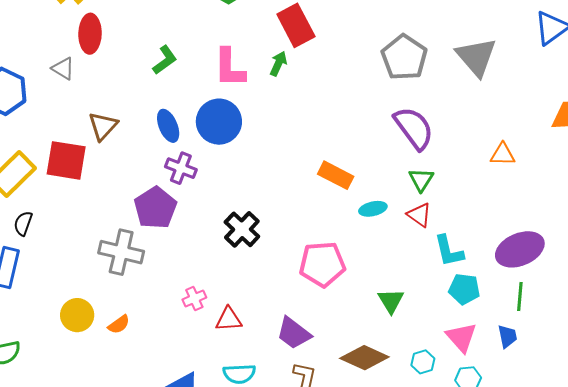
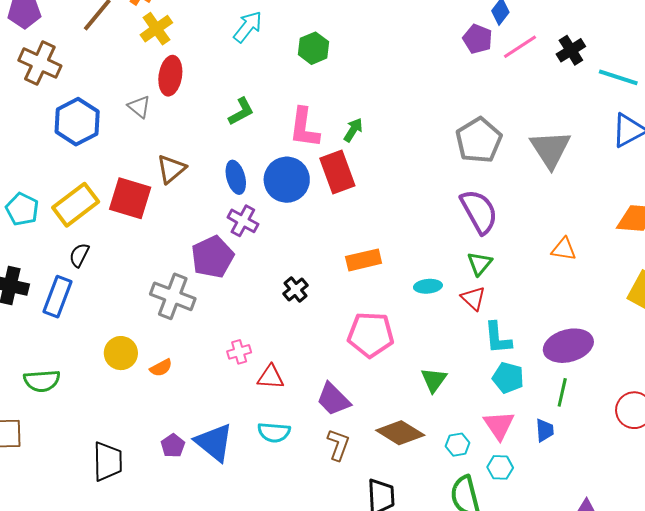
red rectangle: (296, 25) -> (337, 172), moved
orange rectangle: (336, 175) -> (364, 260), moved, turned -48
black cross: (242, 229) -> (295, 289), size x0.7

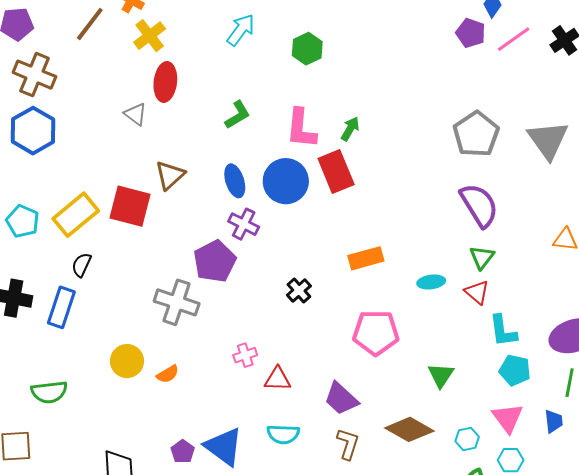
blue hexagon: (77, 122) -> (33, 131), moved

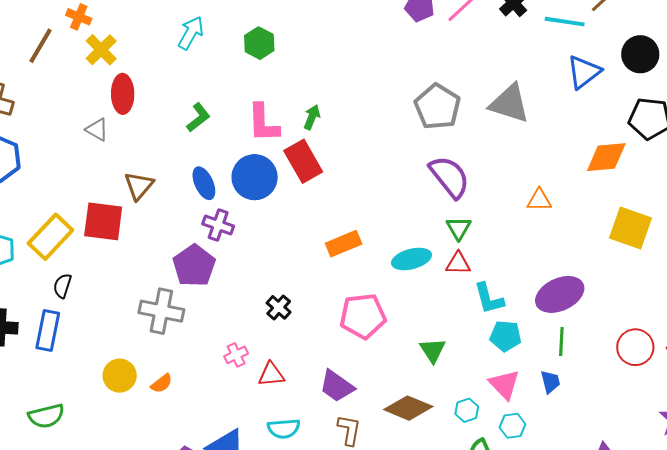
gray triangle: (548, 140) -> (510, 103), turned -30
cyan ellipse: (431, 282) -> (411, 259), size x1.4
black cross: (299, 291) -> (279, 307), moved
red triangle: (477, 292) -> (458, 263), turned -32

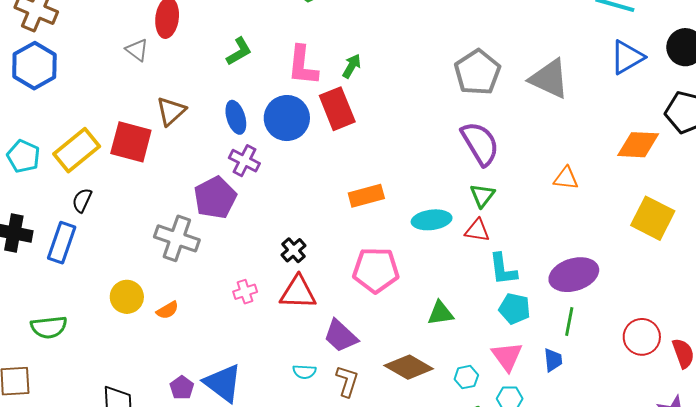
green triangle: (433, 350) -> (440, 313), turned 48
red triangle: (271, 374) -> (298, 292), moved, size x1.4
cyan semicircle: (284, 429) -> (304, 372), moved, size x0.7

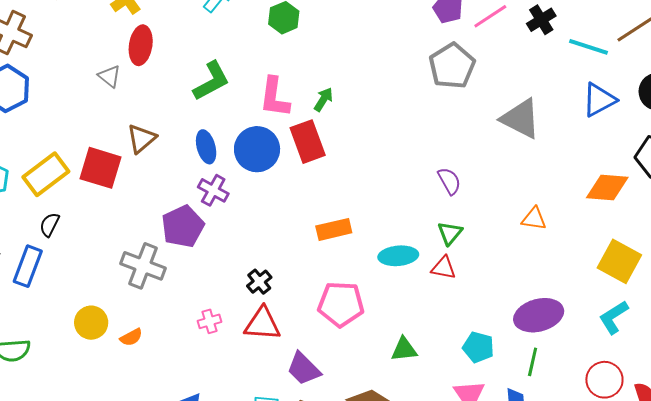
green L-shape: (239, 51) -> (211, 81), size x1.4
gray pentagon: (477, 72) -> (452, 66), moved
purple semicircle: (480, 143) -> (449, 181), size x0.6
cyan L-shape: (503, 269) -> (614, 317), moved, turned 63

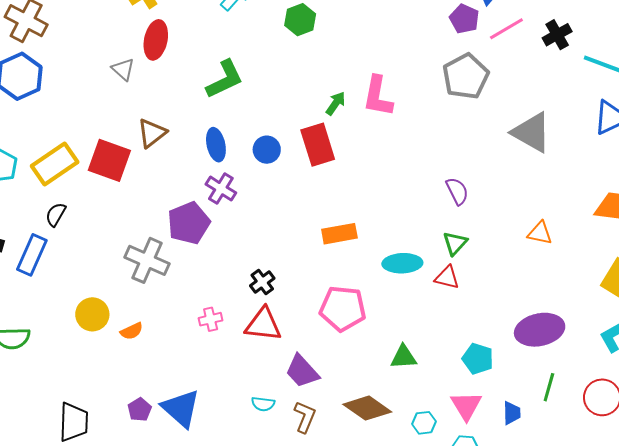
pink L-shape: (274, 97) -> (378, 96), moved
blue circle: (257, 149) -> (267, 150), size x0.6
green line: (533, 362) -> (549, 387), moved

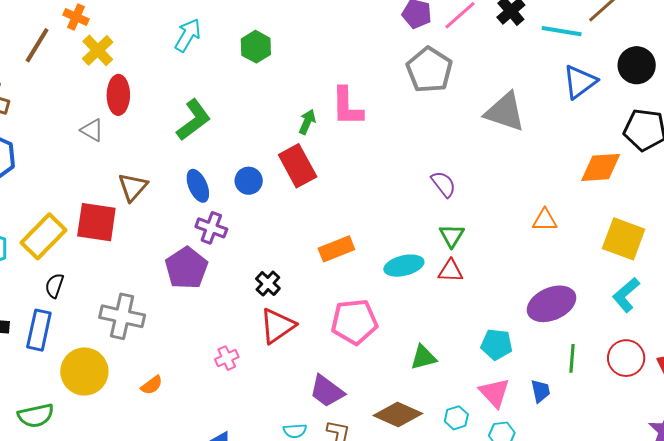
orange triangle: (540, 233) -> (545, 220), moved
gray cross: (147, 260) -> (122, 316), moved
black cross: (262, 282) -> (268, 284), moved
yellow circle: (92, 314) -> (84, 372), moved, size x1.4
red triangle: (263, 324) -> (277, 326), moved, turned -30

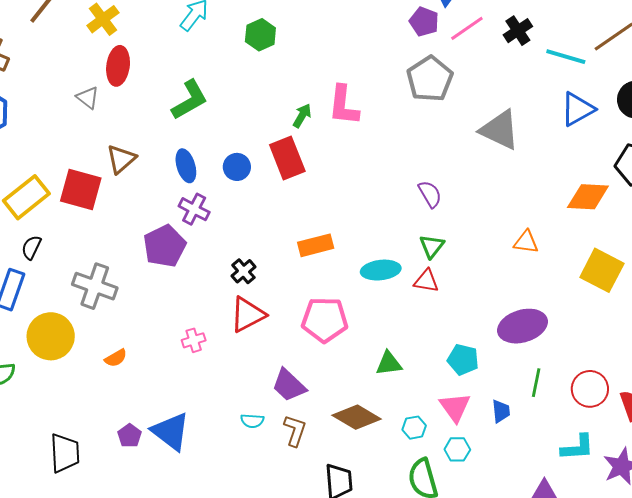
cyan L-shape: (626, 295) -> (577, 447), moved, turned -150

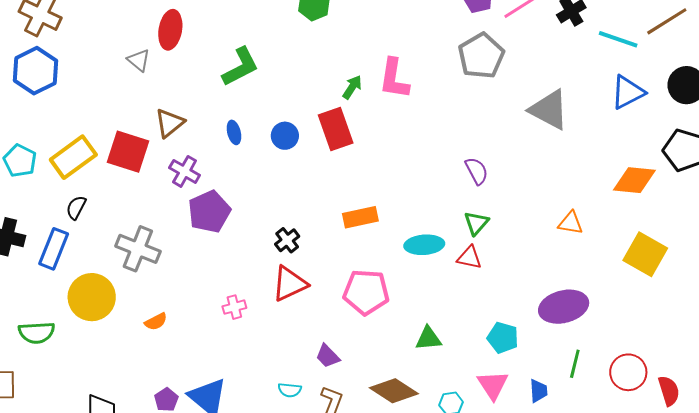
blue ellipse: (186, 166) -> (234, 132), size x0.7
purple cross: (194, 209) -> (185, 171), moved
purple trapezoid: (289, 385) -> (328, 356), size x0.7

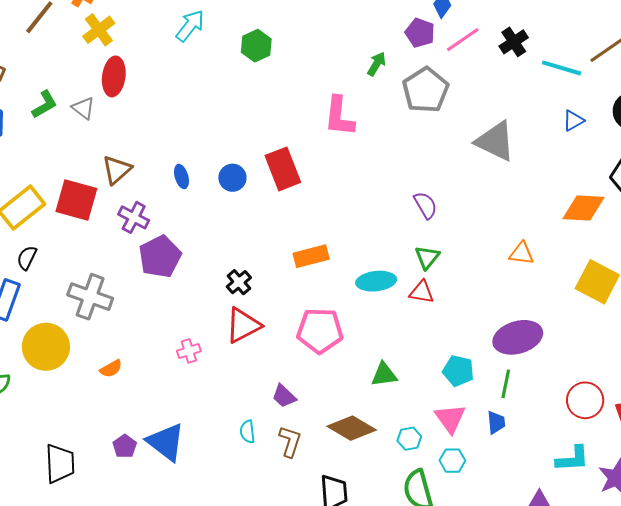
green L-shape: (241, 67) -> (44, 104), moved, size x0.7
green arrow: (352, 87) -> (377, 64), moved
blue triangle: (628, 92) -> (573, 121), size x0.6
green line: (575, 364) -> (506, 384), moved
cyan semicircle: (290, 390) -> (247, 432), turned 80

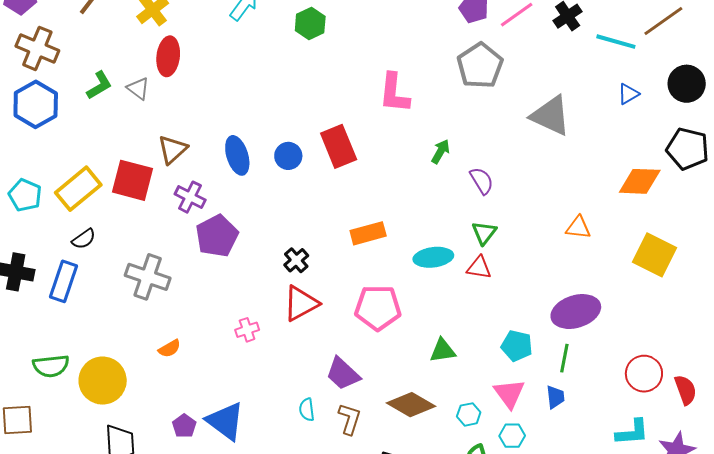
green arrow: (377, 64) -> (440, 151), moved
blue ellipse: (181, 176) -> (237, 155), size x1.6
black semicircle: (27, 258) -> (84, 239), turned -150
yellow circle: (46, 347) -> (103, 381), moved
purple trapezoid: (284, 396) -> (343, 374), size x1.4

